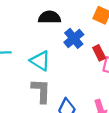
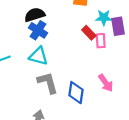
blue cross: (74, 38) -> (38, 30), moved

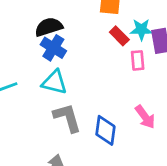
red rectangle: (89, 33) -> (119, 36), moved

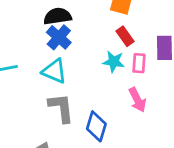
cyan star: (141, 30) -> (114, 62), moved
pink arrow: (145, 117) -> (137, 100), moved

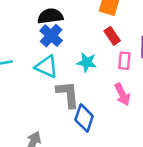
cyan star: (114, 62) -> (87, 62), moved
gray L-shape: (61, 108) -> (68, 94), moved

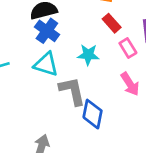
pink rectangle: (124, 61) -> (128, 48), turned -30

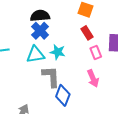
cyan star: (88, 55) -> (58, 52), moved
cyan triangle: (46, 64) -> (35, 54), turned -36

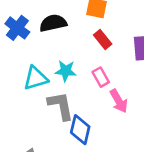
black semicircle: (40, 16) -> (53, 23), moved
blue cross: (40, 31) -> (17, 28), moved
pink rectangle: (96, 52) -> (101, 77), moved

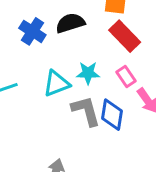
red rectangle: (103, 40) -> (125, 36), size x1.5
blue diamond: (80, 130) -> (112, 115), moved

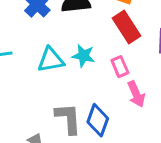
gray L-shape: (86, 111) -> (68, 119), moved
blue diamond: (112, 115) -> (98, 120), moved

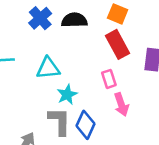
cyan star: (83, 56) -> (67, 95), moved, turned 30

